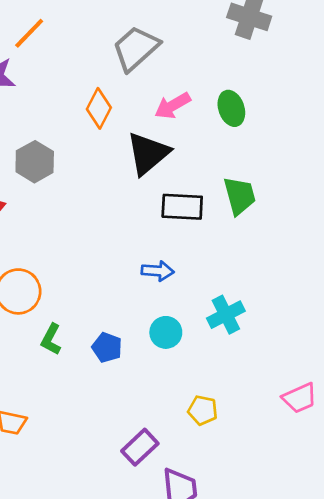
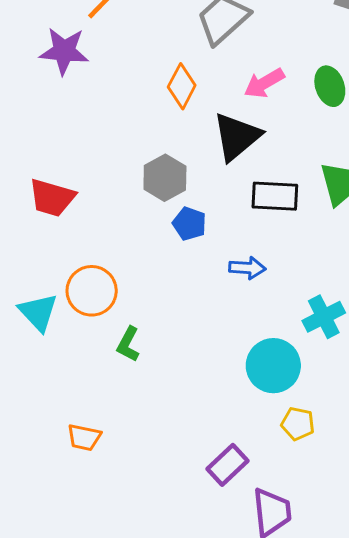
gray hexagon: (35, 162) -> (165, 178), moved
cyan circle: (166, 332) -> (273, 366), moved, size x1.5
blue pentagon: (107, 347) -> (189, 224), moved

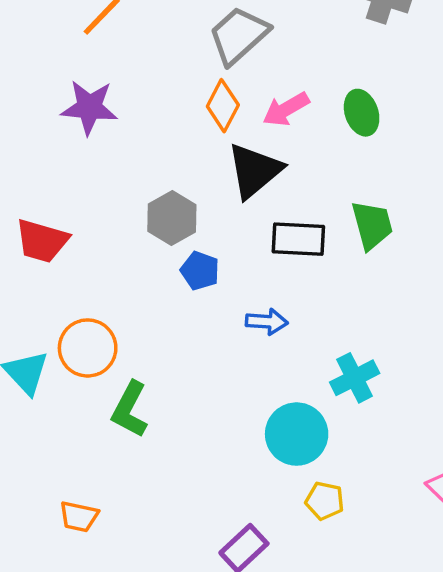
purple star: (64, 51) -> (89, 107), moved
orange diamond: (182, 86) -> (223, 106), moved
green L-shape: (128, 344) -> (130, 409), size x1.4

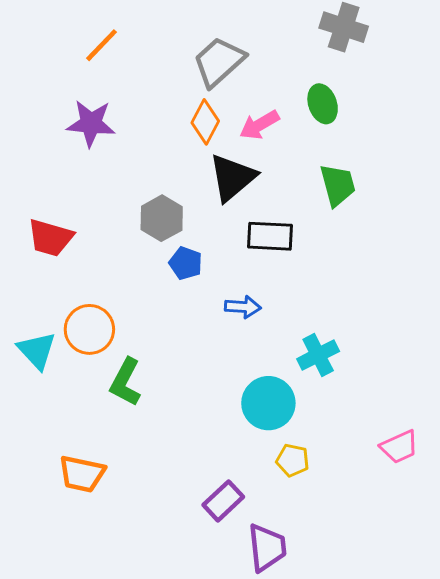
green ellipse: (362, 113) -> (323, 104), moved
green trapezoid: (372, 225) -> (338, 185), moved
orange trapezoid: (79, 517) -> (82, 474), size x1.4

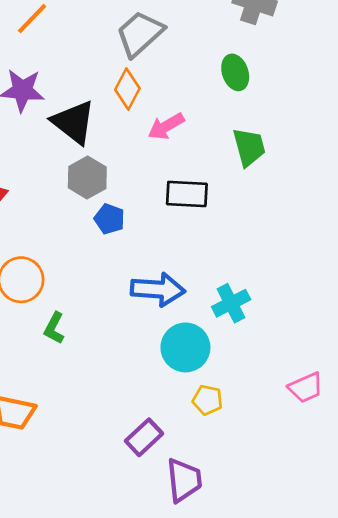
pink arrow: (259, 125) -> (166, 126), moved
black triangle: (232, 178) -> (74, 122), moved, turned -42
blue arrow: (243, 307) -> (158, 289), moved, size x1.6
green L-shape: (126, 382) -> (54, 328), size x0.7

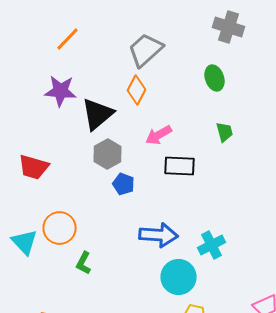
black triangle: (74, 122) -> (98, 114), turned 42
pink arrow: (166, 126) -> (158, 135), moved
green trapezoid: (249, 147) -> (224, 132), size x0.7

